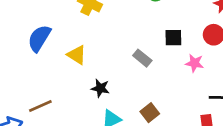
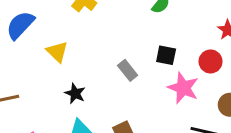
pink star: (194, 63) -> (183, 88), size x1.5

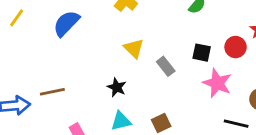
yellow triangle: (57, 52) -> (134, 48), moved
red circle: (211, 61) -> (236, 47), moved

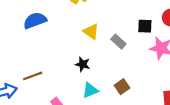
blue semicircle: (66, 23) -> (35, 20), turned 35

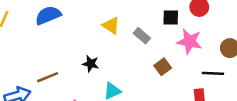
black star: (83, 64) -> (91, 64), moved
brown square: (122, 87) -> (163, 67), moved

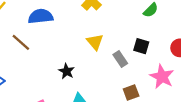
black square: (171, 18) -> (141, 46), moved
brown line: (48, 77) -> (21, 42), moved, turned 48

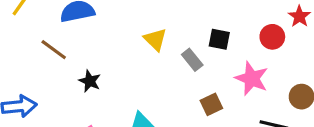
black star: (67, 71) -> (90, 81), moved

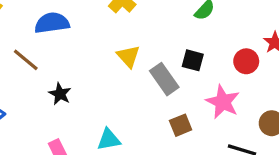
gray rectangle: (192, 60) -> (164, 79), size x1.4

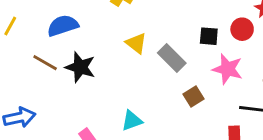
black square: (193, 60) -> (209, 36), moved
black star: (60, 94) -> (80, 67), moved, size x1.5

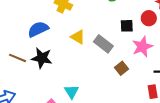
blue semicircle: (63, 26) -> (38, 29), moved
pink star: (228, 69) -> (142, 47), turned -30
cyan triangle: (132, 121) -> (72, 92), moved, turned -35

